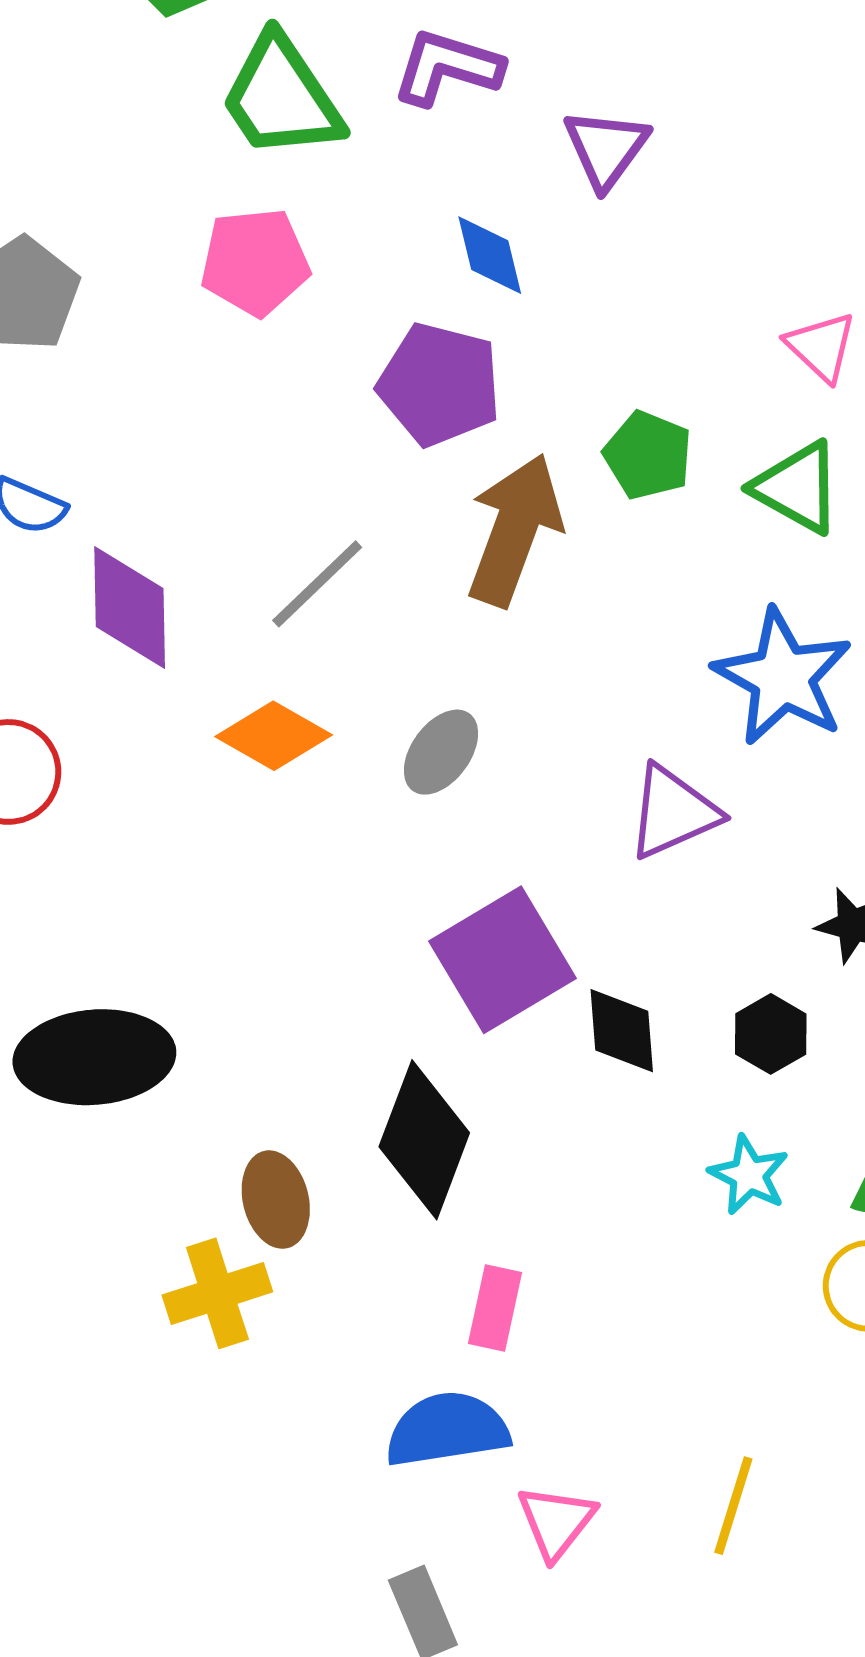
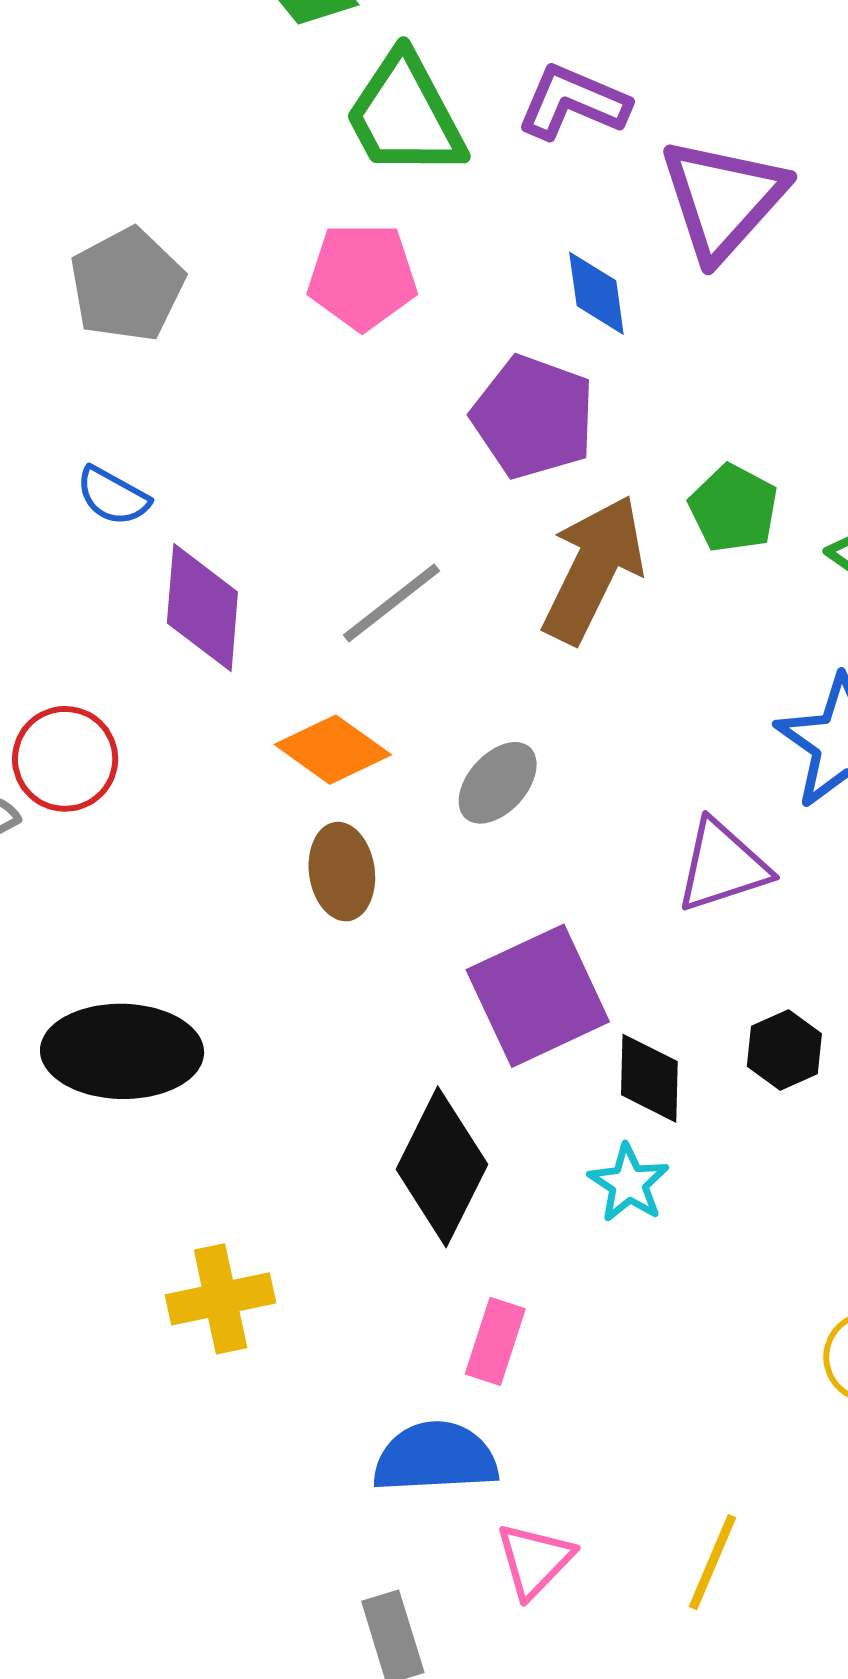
purple triangle: (606, 148) -> (723, 199), size x1.5
black hexagon: (771, 1034) -> (784, 1050), moved
cyan star: (749, 1175) -> (629, 1183), moved
brown ellipse: (276, 1200) -> (342, 872), moved

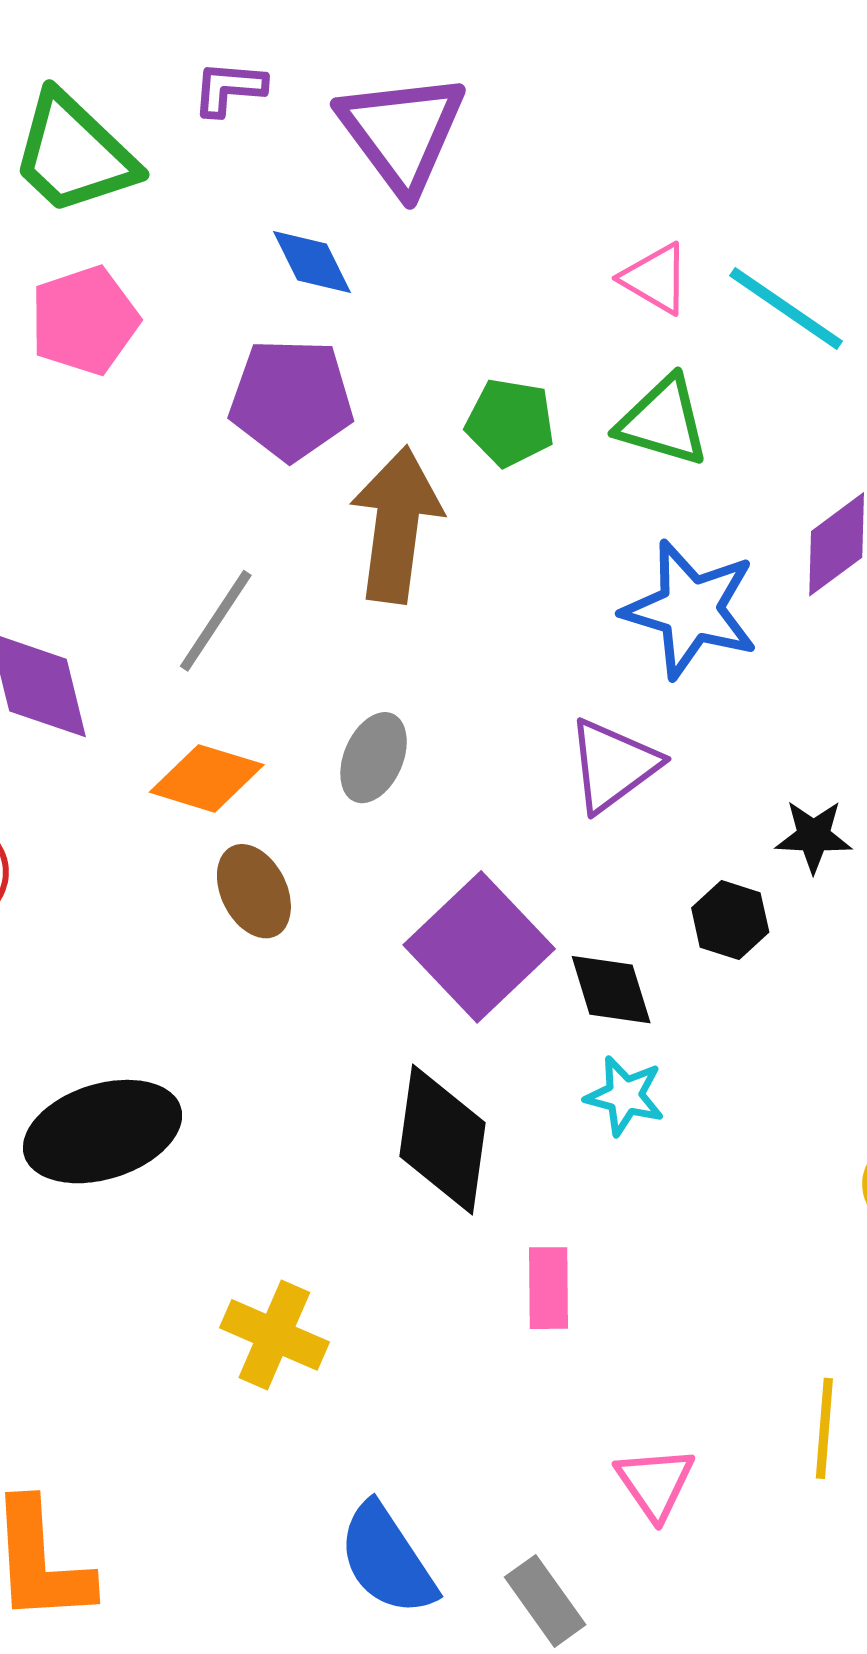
purple L-shape: (573, 102) -> (229, 88), size x0.7
yellow cross: (221, 1299) -> (274, 1335), turned -36
blue semicircle: (435, 1457) -> (387, 1559), moved, turned -102

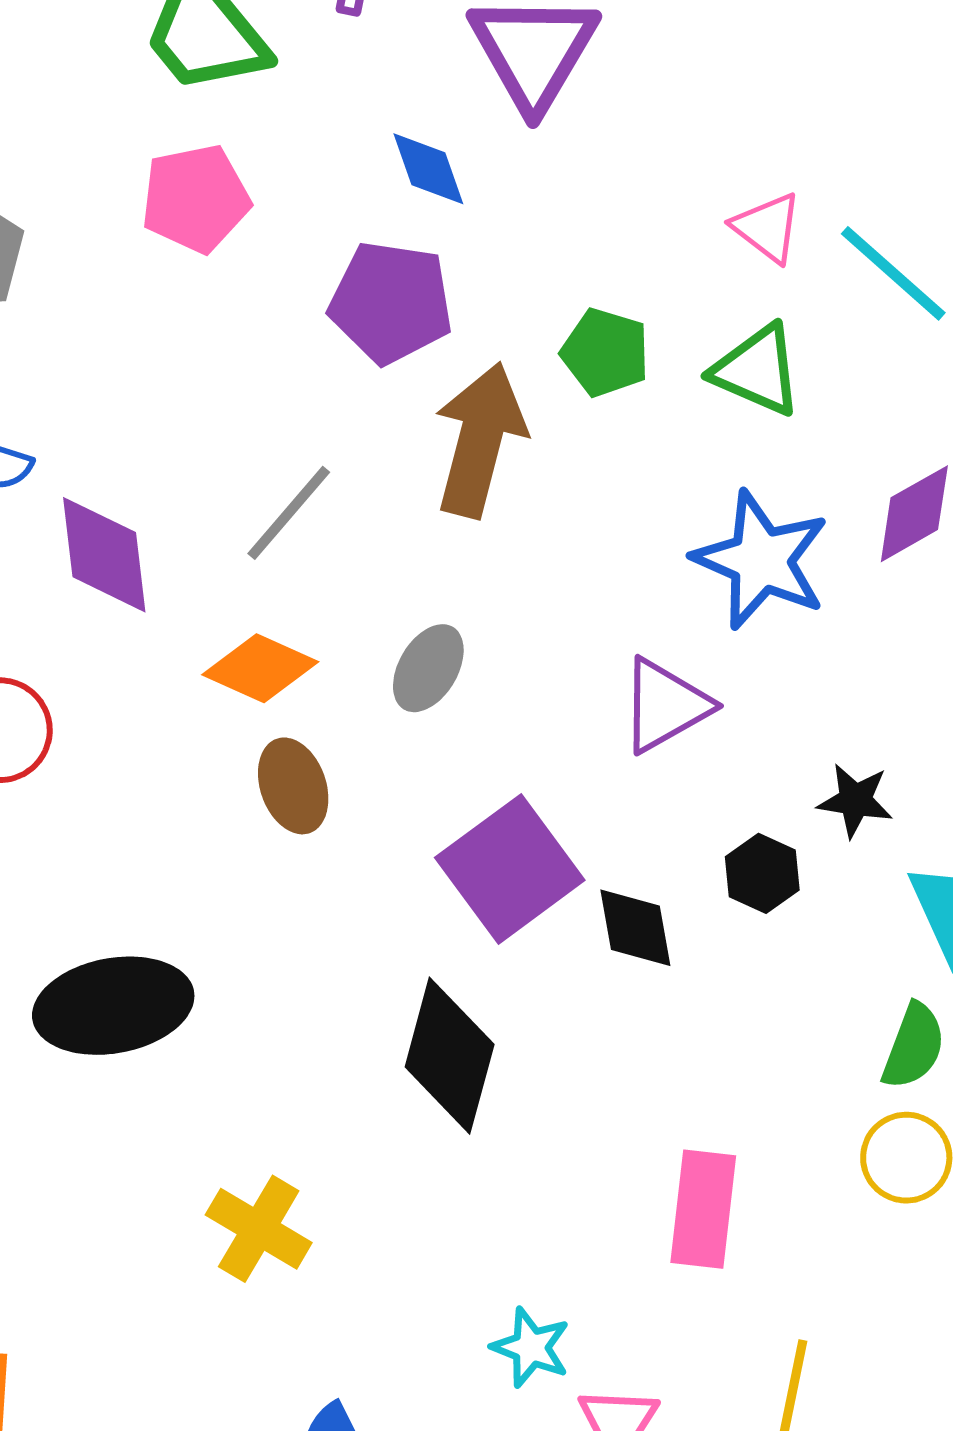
cyan star: (625, 1096) -> (531, 1347), moved
pink rectangle: (548, 1288) -> (703, 1209), moved, size x1.4

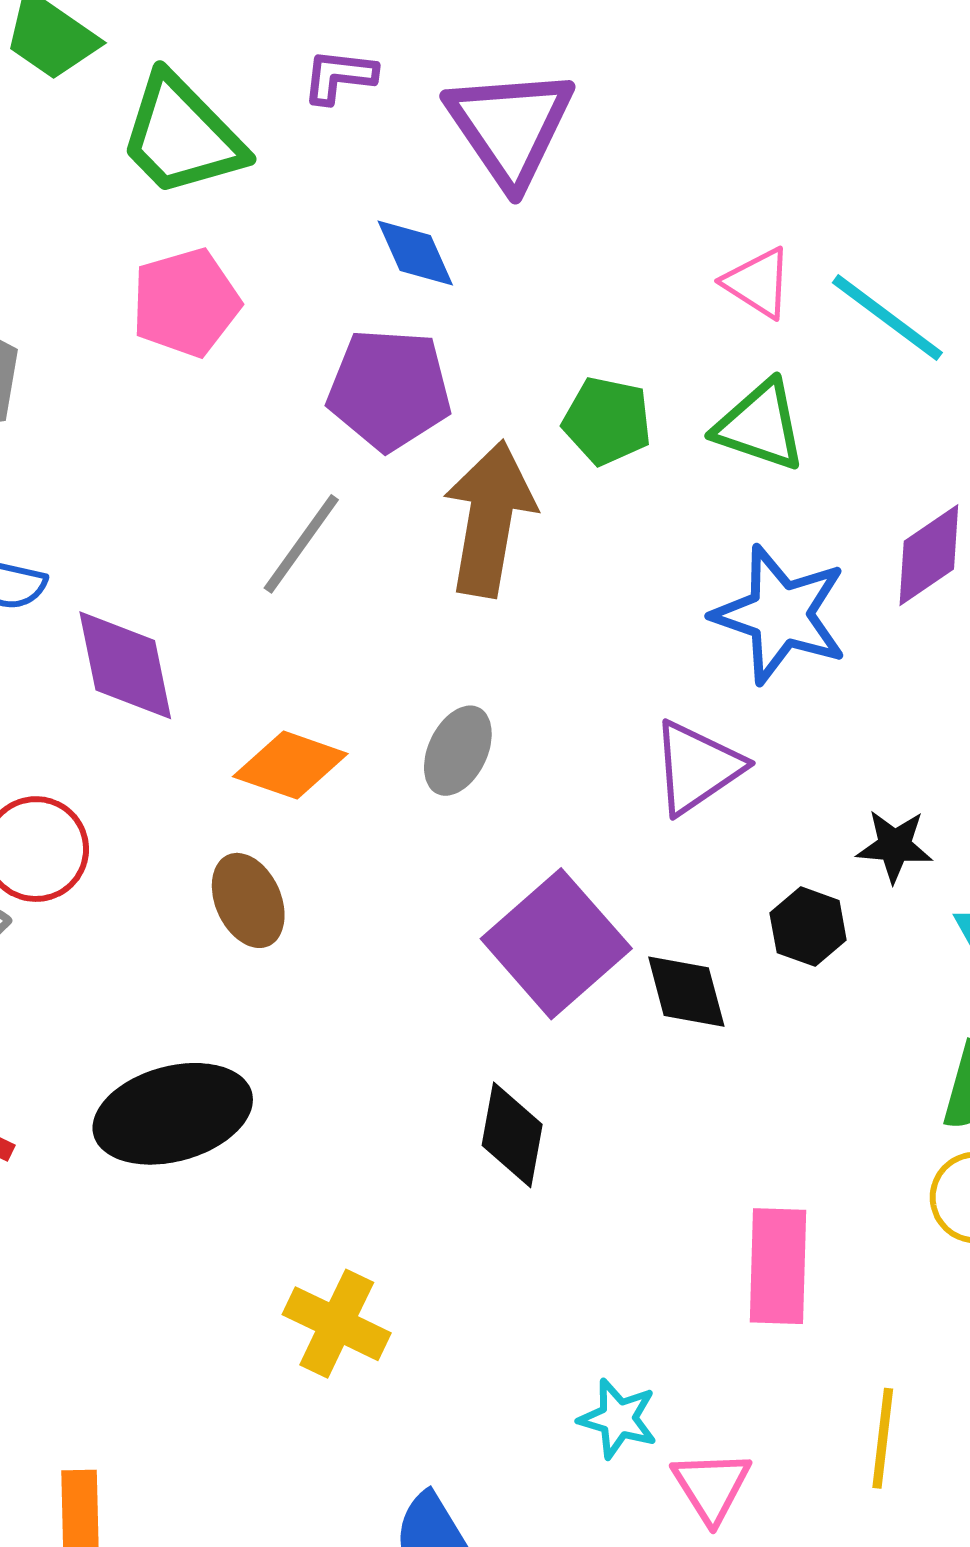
gray line: (289, 513) -> (301, 544), moved
brown ellipse: (293, 786) -> (248, 900), moved
black diamond: (450, 1056) -> (512, 1135), size x0.7

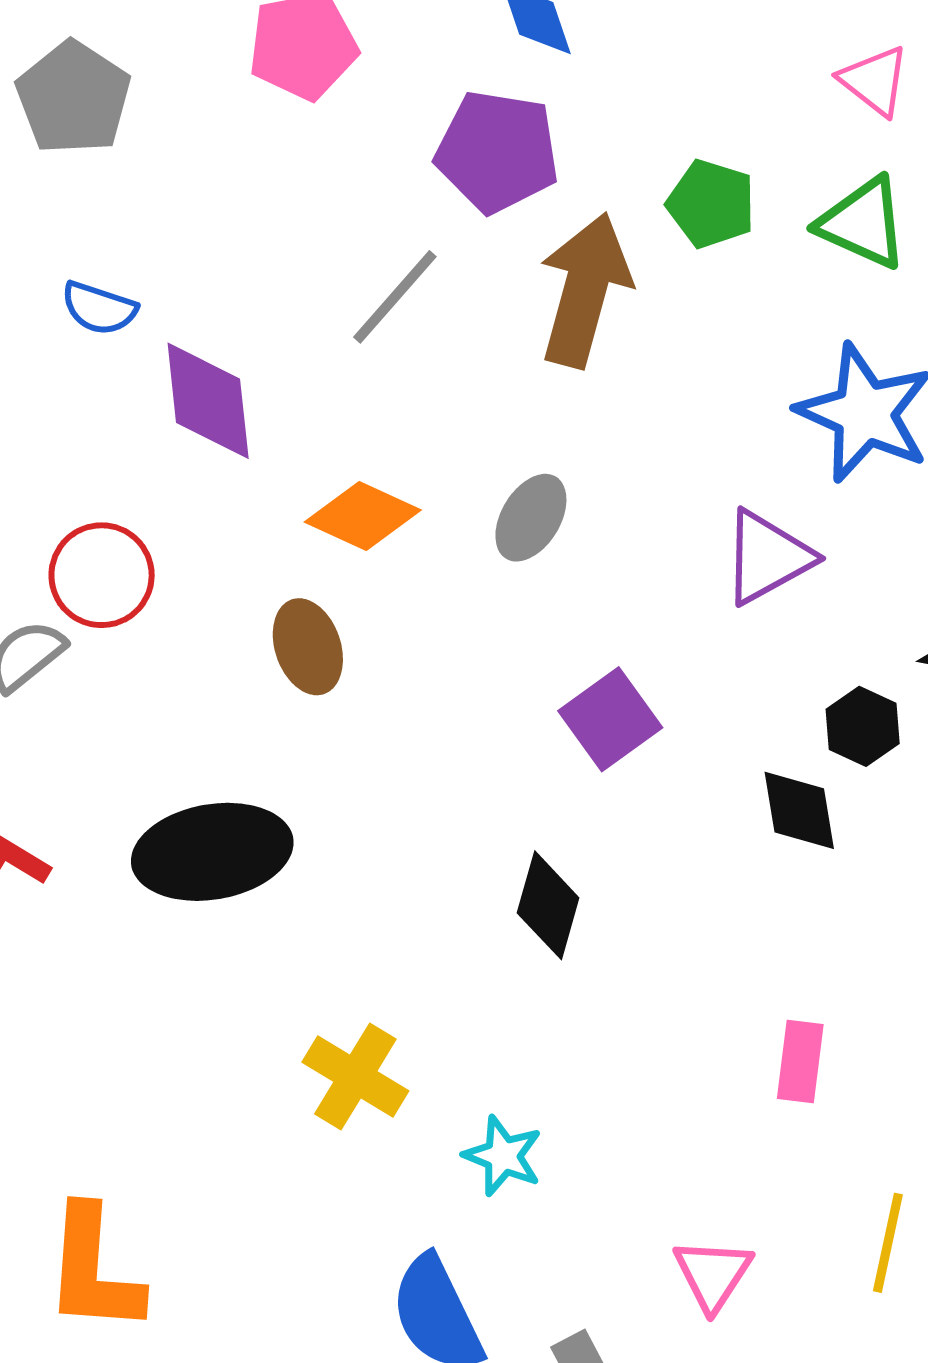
purple square: (556, 944) -> (610, 719), size x0.7
black diamond: (686, 992) -> (799, 810), moved
pink rectangle: (778, 1266) -> (800, 1061), size x0.7
cyan star: (618, 1419) -> (503, 1156), moved

